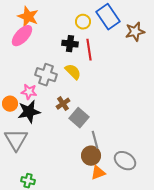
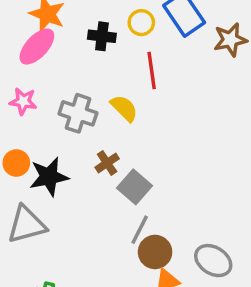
black cross: (70, 44) -> (102, 36), moved
pink star: (29, 92) -> (23, 101), moved
gray triangle: (16, 140) -> (27, 225), turned 45
gray line: (95, 140) -> (140, 230), moved, turned 42

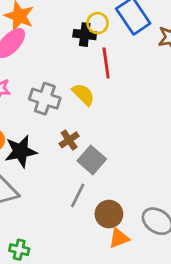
black cross: (102, 36) -> (85, 35), moved
gray line: (140, 230) -> (78, 196), moved

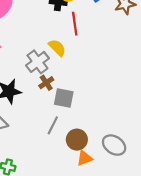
gray cross: (45, 99) -> (37, 62), moved, turned 35
gray square: (92, 160) -> (64, 98), turned -30

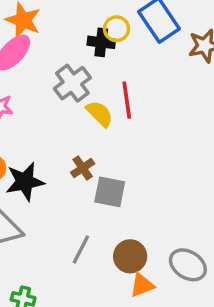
red line: (75, 24) -> (127, 100), moved
gray cross: (37, 62) -> (72, 83), moved
gray line: (53, 125) -> (81, 250), moved

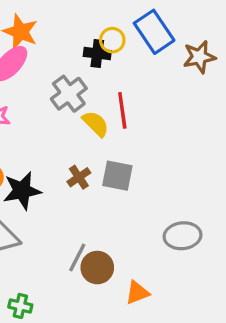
gray square: (110, 192) -> (117, 176), moved
brown circle: (130, 256) -> (97, 268), moved
gray ellipse: (188, 265) -> (183, 236), moved, turned -39

